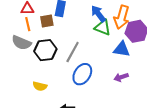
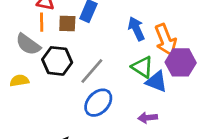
orange arrow: (122, 17) -> (166, 40), turned -50
green triangle: (103, 27) -> (142, 67), moved
yellow semicircle: (40, 86) -> (19, 81), moved, turned 144

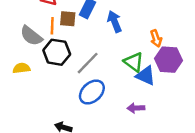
orange line: (42, 22) -> (52, 26), moved
blue arrow: (136, 29) -> (115, 21), moved
orange arrow: (166, 40) -> (156, 38), size x0.6

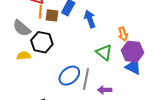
orange line: (52, 26) -> (40, 12), moved
gray line: (88, 63) -> (86, 79), moved, turned -35
yellow semicircle: (21, 68) -> (24, 56), moved
blue triangle: (146, 76) -> (133, 67), moved

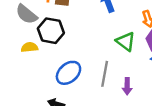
blue ellipse: (69, 76) -> (68, 73), moved
purple arrow: (105, 90) -> (127, 86), turned -88

